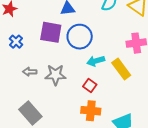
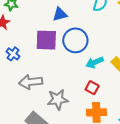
gray arrow: (30, 72) -> (31, 82), size x1.6
gray star: (55, 75) -> (58, 100), moved

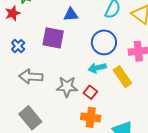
blue circle: (75, 40) -> (104, 42), moved
gray star: (58, 100) -> (67, 87), moved

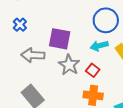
purple square: (53, 38) -> (60, 39), moved
gray star: (67, 87) -> (69, 65), turned 30

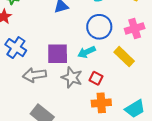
blue cross: (20, 25) -> (16, 48), size x1.5
cyan arrow: (99, 46) -> (87, 52), moved

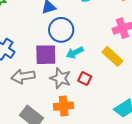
blue circle: (99, 27) -> (61, 30), moved
orange cross: (101, 103) -> (64, 106), moved

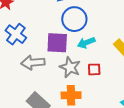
red square: (85, 79) -> (94, 69), turned -32

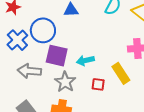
blue circle: (74, 19) -> (43, 30), moved
red square: (94, 69) -> (98, 84), moved

